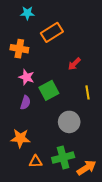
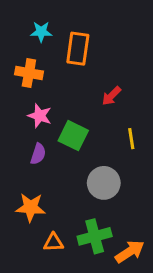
cyan star: (27, 13) -> (41, 32), moved
orange rectangle: (52, 32) -> (78, 49), turned -50
green square: (49, 90) -> (73, 136), turned -36

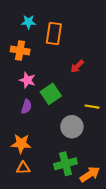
green square: (73, 136) -> (51, 94), turned 30
yellow line: (131, 139) -> (92, 107), moved, turned -72
orange triangle: (53, 242) -> (23, 168), moved

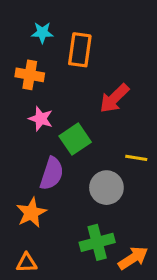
red arrow: (77, 66) -> (114, 98), size x1.5
purple semicircle: (26, 107) -> (52, 174), moved, size x1.5
orange star: (21, 144) -> (31, 213), turned -30
orange triangle: (23, 168) -> (27, 263), moved

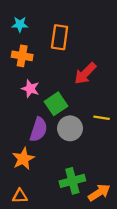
cyan star: (42, 33) -> (20, 24), moved
gray circle: (106, 188) -> (70, 128), moved

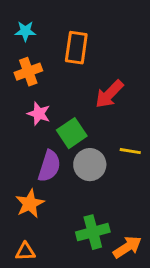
orange cross: (22, 56) -> (28, 72), turned -30

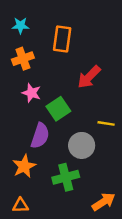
gray circle: (90, 165) -> (82, 145), moved
green cross: (93, 232) -> (66, 177), moved

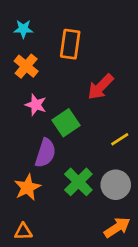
orange cross: (23, 59) -> (26, 66), turned -30
yellow line: (106, 123) -> (120, 139), turned -42
gray circle: (82, 145) -> (116, 185), moved
green cross: (66, 177) -> (78, 182), moved, turned -30

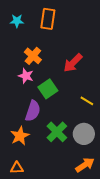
orange rectangle: (70, 44) -> (48, 19), moved
orange cross: (26, 66) -> (33, 56), moved
yellow line: (120, 139) -> (87, 101), turned 64

